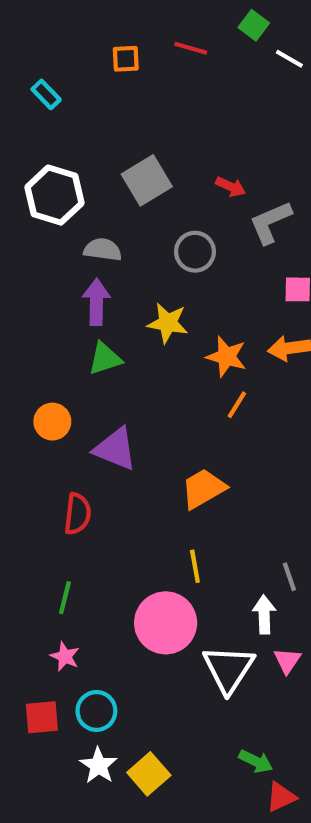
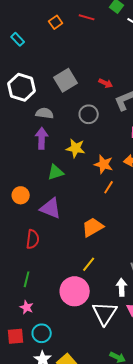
orange square: (126, 59) -> (56, 22), turned -32
green triangle: (105, 359) -> (56, 172), moved
yellow line: (195, 566) -> (89, 264), turned 49

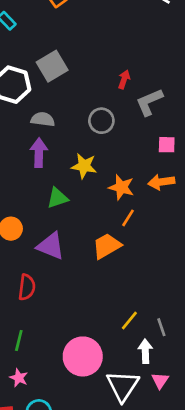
gray square: (66, 80) -> (52, 66), moved
red arrow: (106, 83) -> (124, 79), turned -96
orange trapezoid: (93, 227) -> (107, 246), moved
yellow line: (89, 264) -> (129, 321), moved

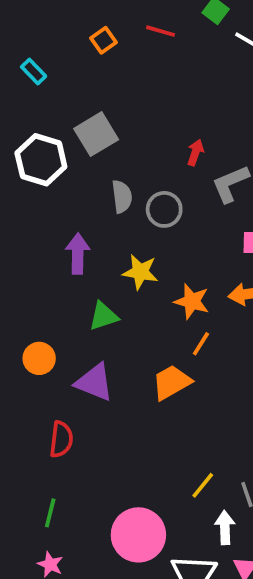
gray semicircle: (43, 119) -> (122, 197), moved, turned 75

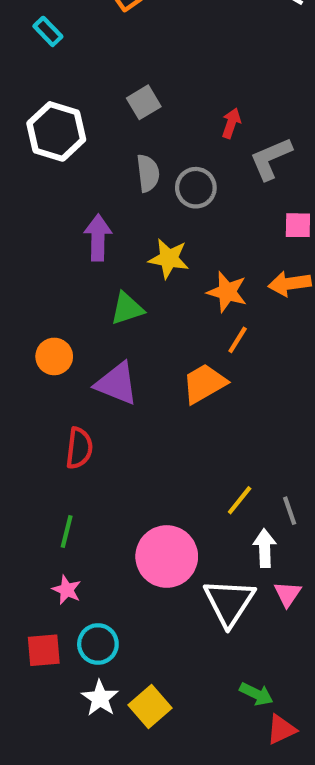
gray square: (96, 134) -> (144, 102), moved, size x0.7

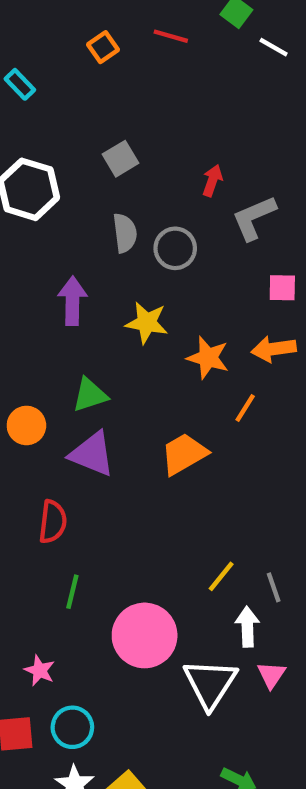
green triangle: (127, 309) -> (90, 395), moved
orange line: (238, 340) -> (245, 408), moved
green line: (67, 531) -> (72, 592), moved

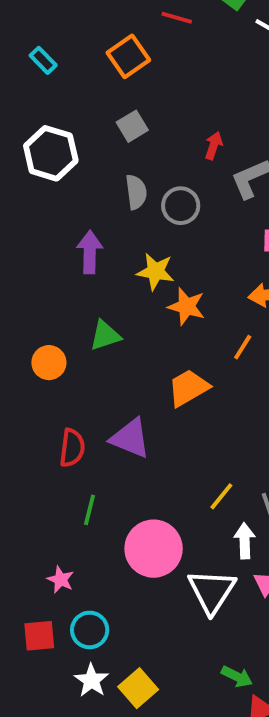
orange square: (103, 47) -> (128, 56), moved, size x1.5
orange star: (208, 358) -> (186, 306), moved
purple triangle: (92, 454) -> (130, 438), moved

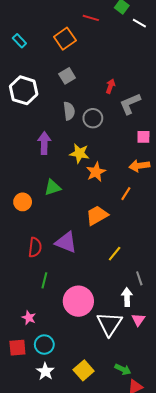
orange star: (186, 306) -> (96, 172), turned 30
yellow line: (221, 496) -> (115, 254), moved
yellow square: (138, 688) -> (84, 370), moved

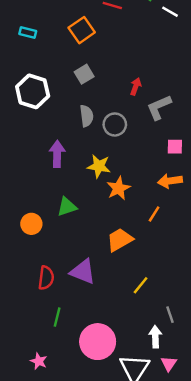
cyan rectangle: (19, 41) -> (28, 33), turned -32

